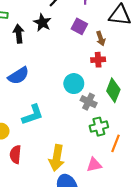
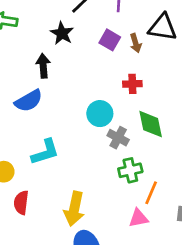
black arrow: (19, 34) -> (43, 66), moved
brown arrow: (101, 38) -> (136, 43), moved
green diamond: (113, 90) -> (151, 124), turned -35
pink triangle: (94, 165) -> (138, 218), moved

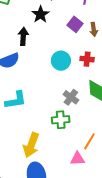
cyan circle: (100, 114) -> (61, 61), moved
green cross: (130, 170) -> (61, 120), moved

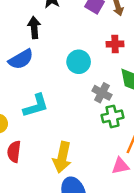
cyan circle: (61, 61) -> (79, 62), moved
green cross: (61, 120) -> (113, 116), moved

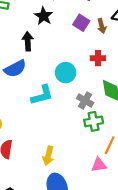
cyan L-shape: (36, 106) -> (42, 95), moved
yellow arrow: (62, 157) -> (48, 156), size x0.7

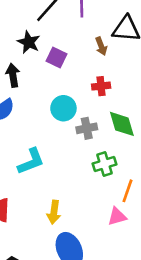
purple square: (81, 23) -> (56, 58), moved
cyan L-shape: (42, 95) -> (31, 161), moved
gray cross: (85, 100) -> (87, 128), moved, turned -35

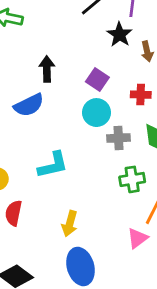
black star: (29, 42) -> (120, 35), moved
purple square: (56, 58) -> (97, 79), moved
pink triangle: (117, 216) -> (137, 238), turned -30

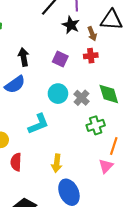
red cross: (141, 95) -> (91, 56), moved
cyan circle: (96, 113) -> (58, 94), moved
gray cross: (118, 138) -> (81, 98), turned -35

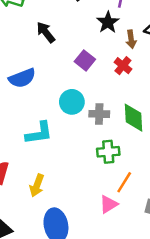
red cross: (91, 56) -> (123, 66), turned 32
black arrow: (24, 57) -> (46, 32), moved, turned -42
gray cross: (81, 98) -> (99, 114), turned 35
yellow arrow: (57, 163) -> (37, 185), moved

